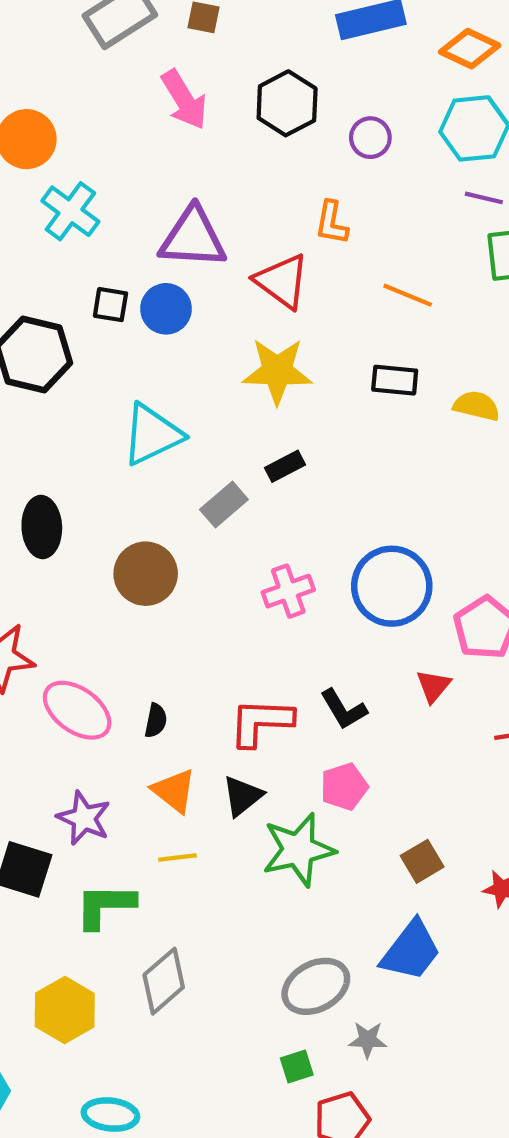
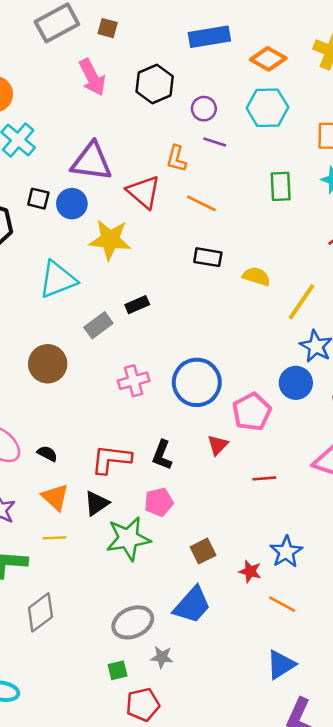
purple line: (484, 198) -> (215, 142), moved
orange line: (408, 295) -> (201, 203), moved
yellow star: (277, 371) -> (110, 240), moved
black L-shape: (344, 709) -> (162, 455), turned 48
black semicircle: (156, 721) -> (47, 454), turned -78

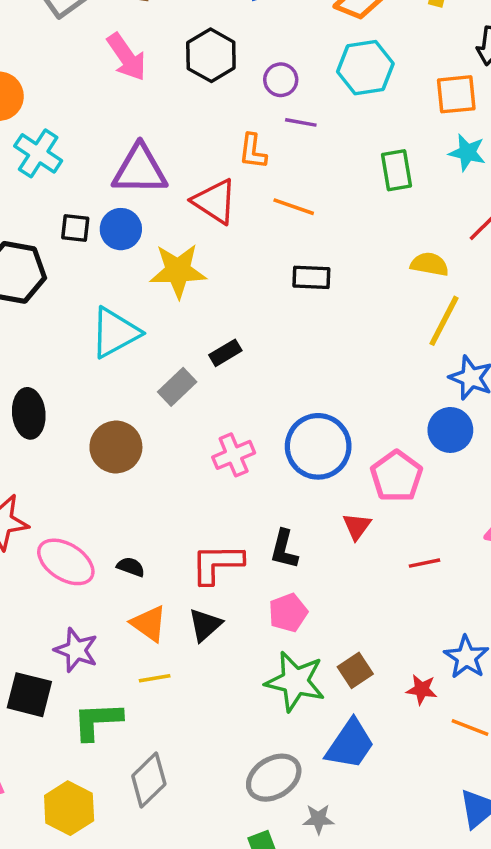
yellow semicircle: (256, 276) -> (430, 264), moved
green star: (128, 538) -> (295, 681), moved, turned 30

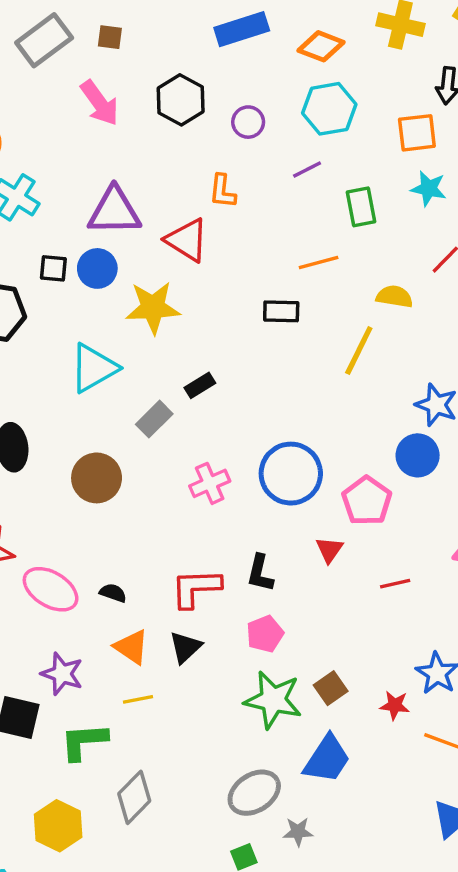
purple line: (301, 122) -> (307, 170), moved, turned -36
orange line: (294, 207) -> (319, 263), moved, turned -33
yellow line: (444, 321) -> (359, 350), moved

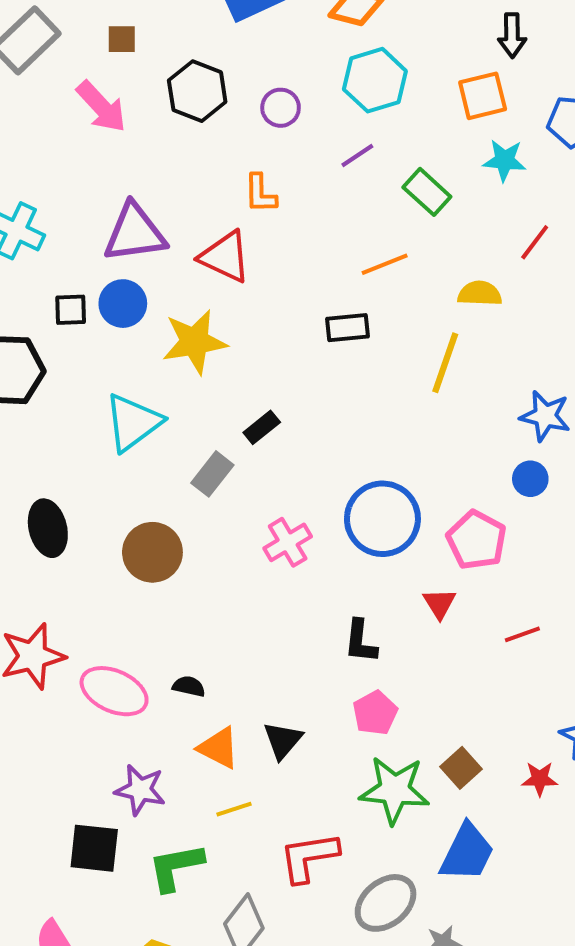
brown square: (110, 37) -> (122, 39), moved
green rectangle: (361, 207) -> (427, 192), turned -30
blue circle: (418, 455) -> (530, 479), size x0.7
red L-shape: (196, 588) -> (309, 857), moved

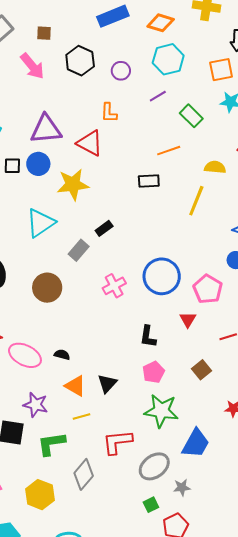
brown square: (461, 768) -> (201, 370), moved

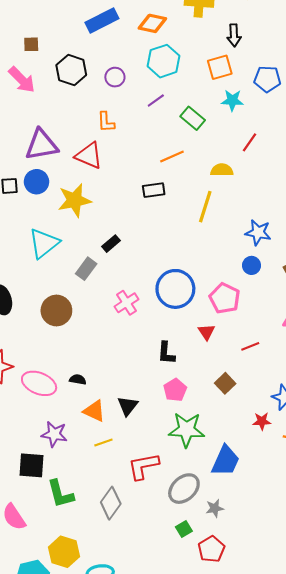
green L-shape: (51, 444) -> (60, 494), moved, turned -92
yellow hexagon: (40, 495) -> (64, 552), moved

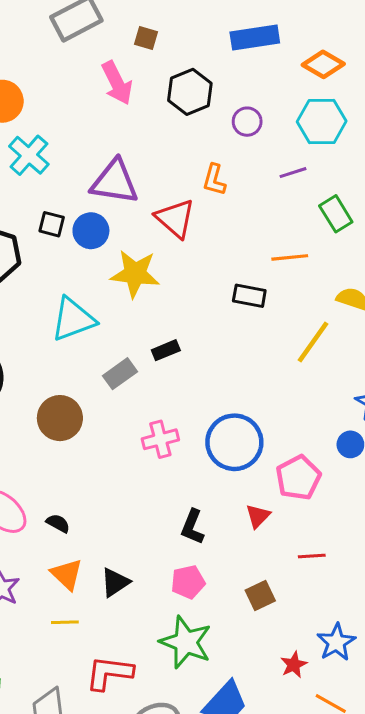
red star: (262, 421) -> (294, 665), turned 30

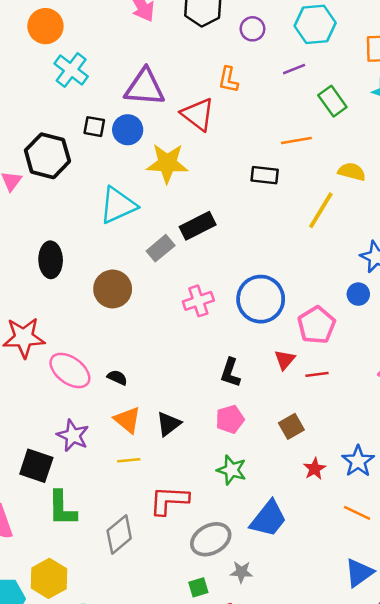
black rectangle: (166, 350) -> (198, 226), size x1.5
red line: (312, 556) -> (317, 374), moved
green star: (186, 642) -> (232, 470), size x0.7
red star: (294, 665) -> (315, 469), moved

